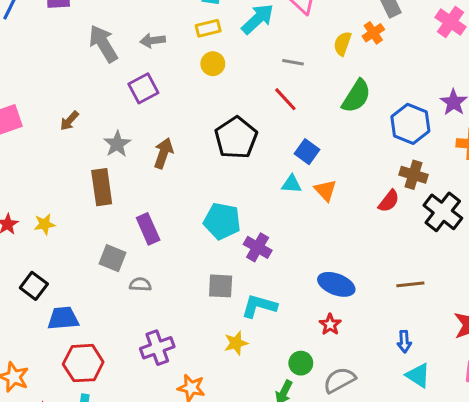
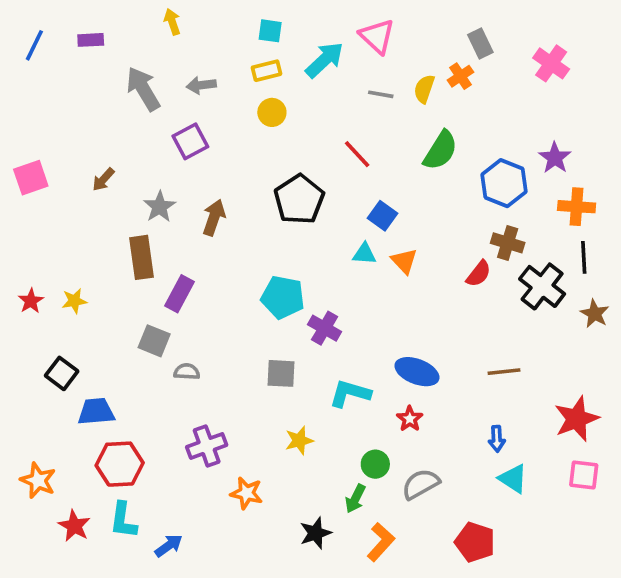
gray line: (293, 62) -> (381, 94), moved
purple rectangle: (148, 229) -> (179, 294), moved, turned 52
cyan L-shape: (259, 306) -> (350, 393), moved

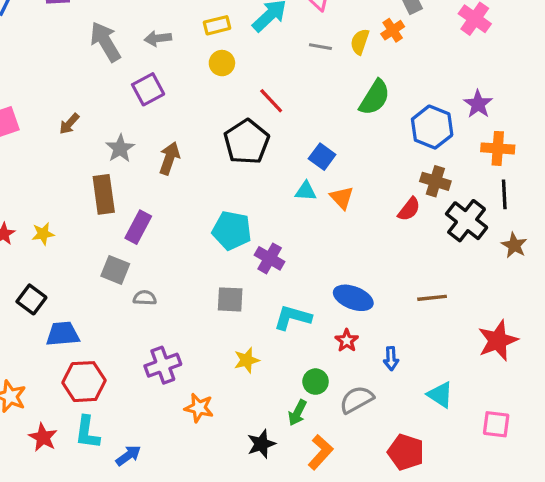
red line: (357, 154) -> (271, 101), moved
blue arrow: (497, 439) -> (391, 359), moved
pink square: (584, 475) -> (496, 424), moved

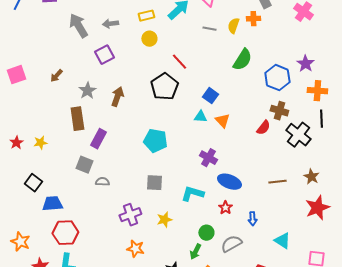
orange cross: (393, 30) -> (253, 19), turned 32
brown star: (514, 245) -> (311, 177), moved
purple cross: (270, 258) -> (208, 158), moved
purple cross: (163, 365) -> (130, 215), moved

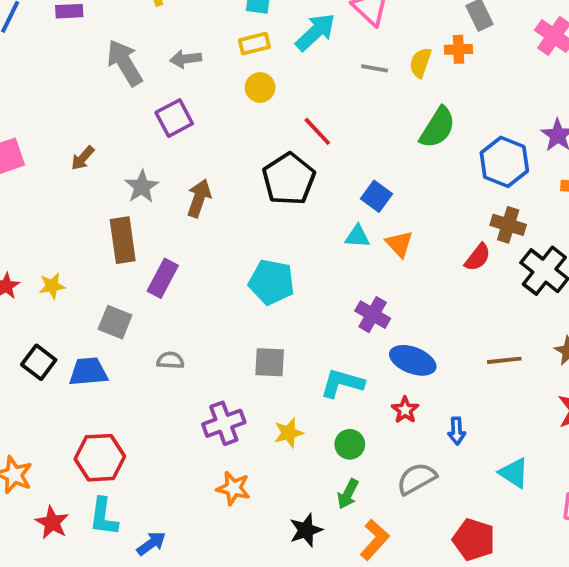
gray square: (84, 165) -> (115, 322), moved
blue trapezoid: (52, 204) -> (88, 372), moved
green circle: (206, 233) -> (350, 444), moved

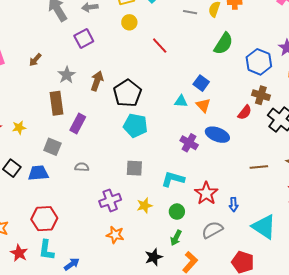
black pentagon: (289, 179) -> (127, 93), moved
blue square: (376, 196) -> (201, 83), moved
blue ellipse: (413, 360) -> (217, 135), moved
red star: (405, 410) -> (206, 193), size x1.6
cyan triangle: (514, 473) -> (264, 227), size x1.5

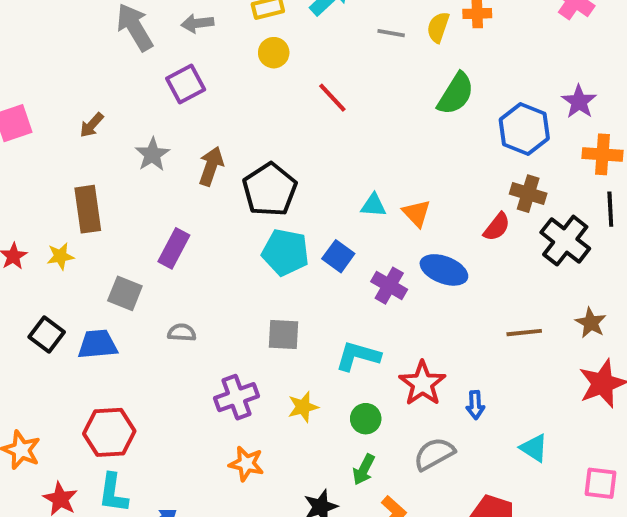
blue square: (201, 83) -> (338, 256), moved
brown rectangle: (56, 103) -> (88, 209), moved
cyan triangle: (264, 227) -> (534, 448), size x0.6

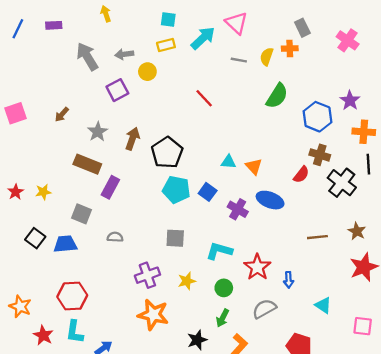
yellow circle: (274, 53) -> (147, 72), moved
brown rectangle: (88, 209) -> (87, 164), moved, turned -60
orange star: (246, 464) -> (153, 315), size x1.5

